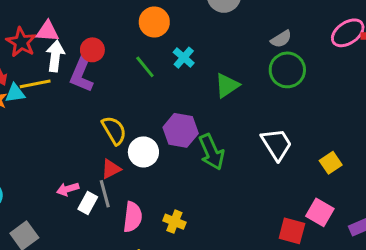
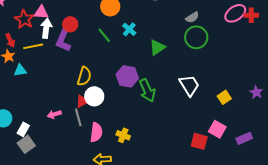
cyan triangle: (15, 93) -> (20, 70), moved
yellow semicircle: (114, 130) -> (84, 76), turned 48
white circle: (143, 152) -> (94, 96), moved
white rectangle: (88, 203) -> (23, 129), moved

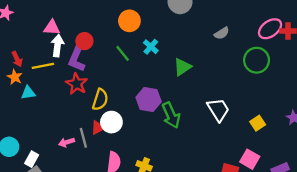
red star: (24, 19) -> (77, 84), moved
green circle: (196, 37) -> (257, 60), moved
gray line: (78, 117) -> (83, 138), moved

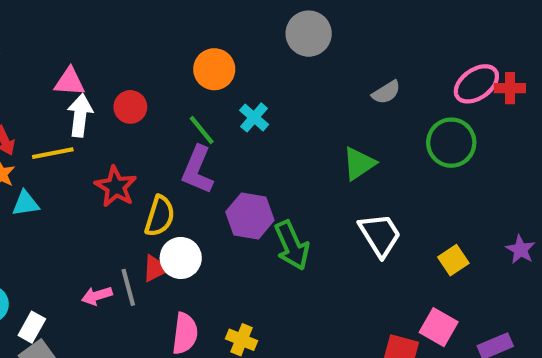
purple L-shape: (77, 59) -> (197, 170), moved
green triangle: (182, 67) -> (359, 164), moved

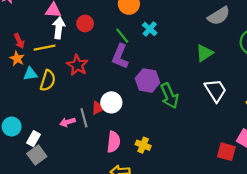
gray semicircle: (386, 92) -> (219, 16), size x1.5
yellow semicircle: (160, 216) -> (48, 80), moved

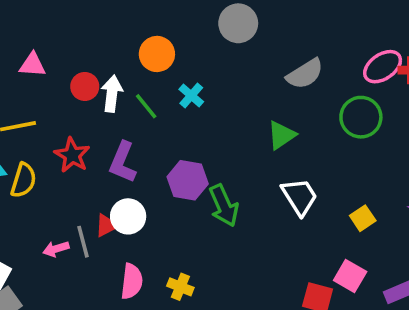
white arrow: (59, 28) -> (112, 94), moved
purple L-shape: (120, 56) -> (123, 162), moved

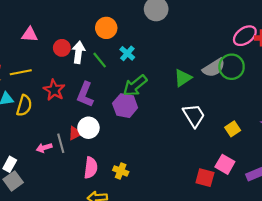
gray semicircle: (305, 74) -> (214, 68), moved
green arrow: (224, 206) -> (135, 86), moved, turned 75

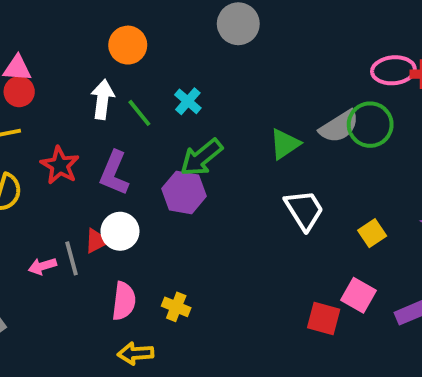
orange circle: (106, 28) -> (128, 45), moved
pink ellipse: (245, 36) -> (393, 70), turned 30
red circle: (62, 48) -> (19, 92), moved

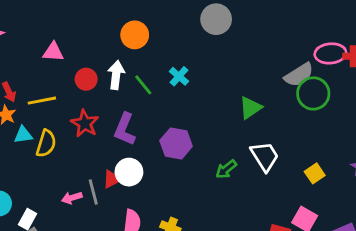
red circle: (19, 92) -> (86, 79), moved
gray semicircle: (339, 127) -> (299, 75), moved
green arrow: (201, 158) -> (226, 169), moved, size x0.7

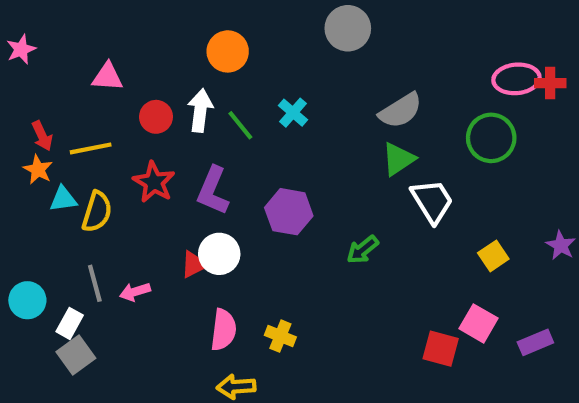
gray semicircle: (299, 75) -> (401, 110), moved
white trapezoid: (265, 156) -> (432, 201), moved
gray line: (93, 192) -> (95, 283), moved

